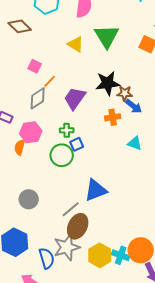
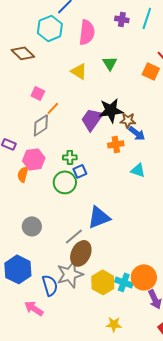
green triangle: (107, 36) -> (110, 63), size x0.6
purple trapezoid: (75, 98) -> (92, 119), moved

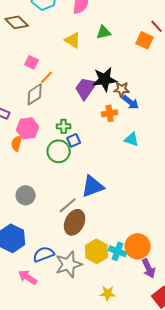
green triangle: (110, 63) -> (104, 32), turned 49
gray star: (70, 274) -> (69, 264), moved
blue semicircle: (50, 285) -> (44, 254), turned -95

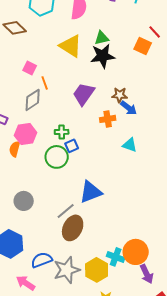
yellow triangle: (73, 40) -> (71, 46), size x1.4
orange line: (47, 77) -> (45, 83), turned -64
black star: (105, 79) -> (103, 56), moved
yellow hexagon: (97, 251) -> (97, 270), moved

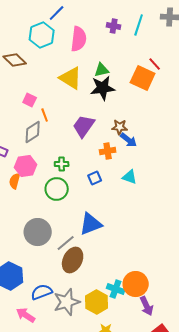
orange square: (143, 46) -> (143, 78), size x1.4
blue square: (72, 146) -> (95, 178), moved
gray circle: (24, 201) -> (38, 232), moved, size x1.4

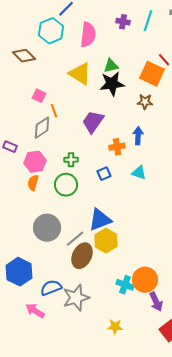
brown star: (120, 127) -> (145, 102), moved
blue arrow: (129, 140) -> (138, 136), turned -126
orange semicircle: (15, 181) -> (33, 183), moved
yellow hexagon: (97, 302) -> (106, 241), moved

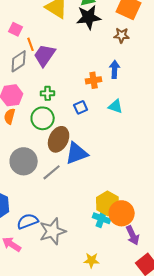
purple trapezoid: (93, 122) -> (45, 55), moved
yellow hexagon: (106, 241) -> (108, 203), moved
brown ellipse: (82, 256) -> (59, 139), moved

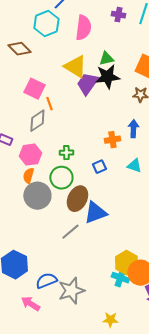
pink square: (16, 29) -> (34, 89), size x1.5
purple trapezoid: (45, 55) -> (87, 84), moved
gray circle: (24, 161) -> (37, 196), moved

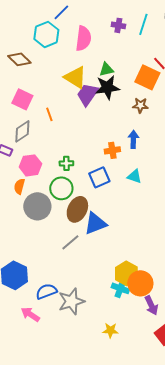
pink square: (34, 89) -> (22, 99), moved
gray diamond: (37, 121) -> (22, 131), moved
blue square: (99, 167) -> (99, 177), size x1.5
orange semicircle: (28, 176) -> (19, 186), moved

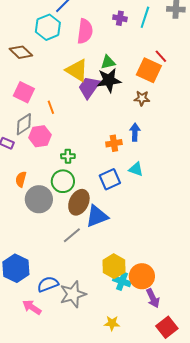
pink hexagon: (30, 165) -> (40, 136), moved
blue square: (99, 177) -> (110, 179), moved
yellow hexagon: (126, 273) -> (114, 266), moved

